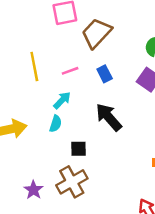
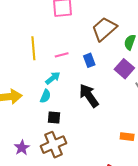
brown trapezoid: (97, 33) -> (104, 29), moved
black square: (79, 149) -> (54, 117), moved

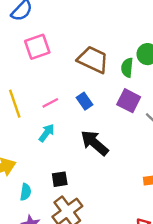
brown trapezoid: (104, 29) -> (93, 60), turned 80
cyan semicircle: (45, 96) -> (26, 192), moved

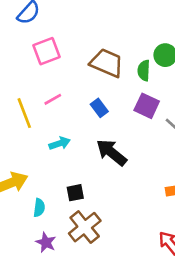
pink line: (50, 103) -> (53, 99), moved
cyan arrow: (47, 133) -> (60, 143), turned 36

